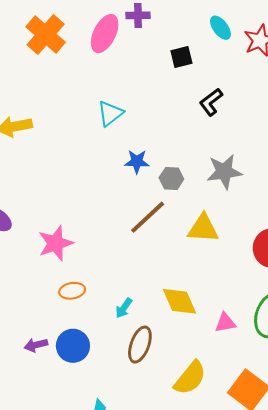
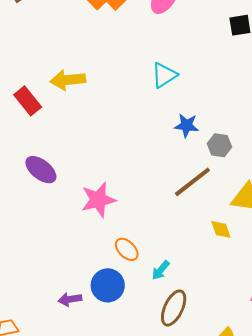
orange ellipse: (72, 291) -> (127, 249), moved, turned 50
yellow diamond: (180, 301) -> (221, 229), moved, size x0.6
blue circle: (73, 346) -> (108, 285), moved

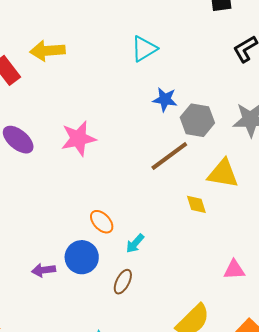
gray hexagon: (219, 145) -> (197, 120), size x1.4
pink star: (98, 200) -> (78, 139), moved
brown ellipse: (174, 308) -> (123, 282), moved, size x0.7

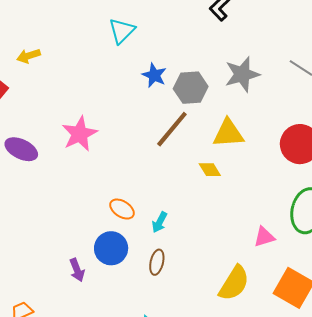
yellow arrow: (48, 51) -> (29, 56), size x0.7
blue star: (165, 99) -> (154, 75), turned 30
purple arrow: (44, 270) -> (77, 270), turned -90
pink triangle: (234, 270) -> (264, 237), moved

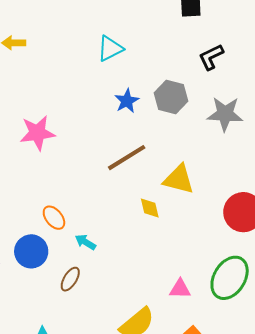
gray star: (242, 74) -> (225, 114), moved
gray hexagon: (191, 88) -> (171, 97), moved
cyan arrow: (160, 222) -> (85, 242), turned 75

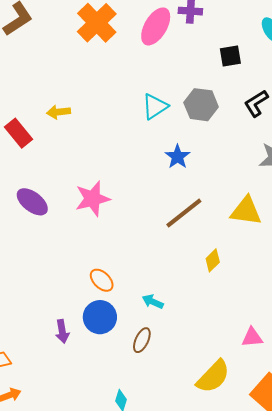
gray hexagon: (171, 97) -> (201, 105), moved
yellow triangle: (179, 179) -> (246, 211), moved
yellow diamond: (150, 208) -> (213, 260), turned 65
orange ellipse: (54, 218) -> (102, 280), moved

